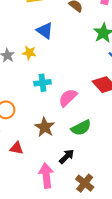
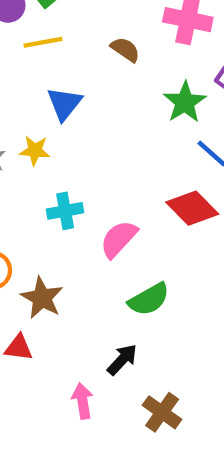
blue triangle: (45, 31) -> (64, 104), turned 36
brown star: (45, 127) -> (42, 298), moved
pink arrow: (46, 176) -> (82, 401), size x0.7

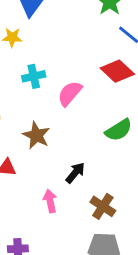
brown star: (42, 298) -> (36, 135), moved
green semicircle: (149, 299) -> (119, 130), moved

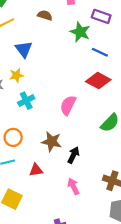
cyan cross: (34, 76) -> (26, 101), moved
black arrow: (75, 173) -> (73, 155), moved

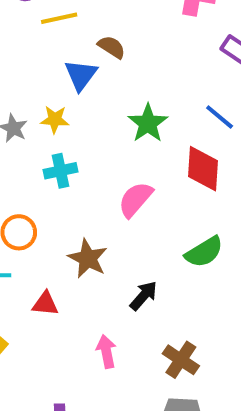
brown semicircle: (45, 15) -> (112, 47), moved
green star: (80, 32) -> (148, 123), moved
red diamond: (98, 81) -> (203, 169), turned 50
black arrow: (73, 155) -> (144, 296), moved

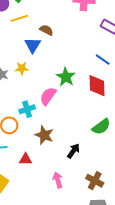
green star: (148, 123) -> (66, 77), moved
cyan cross: (61, 171) -> (27, 109), moved
pink semicircle: (135, 199) -> (48, 96), moved

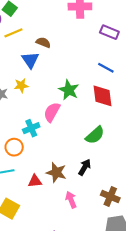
green semicircle: (101, 127) -> (95, 135), moved
brown star: (44, 135) -> (56, 172), moved

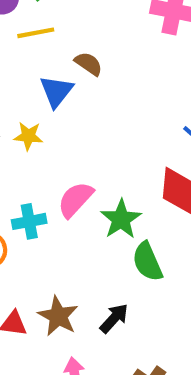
green star: (69, 90) -> (121, 219), moved
green semicircle: (95, 135) -> (147, 262), turned 96

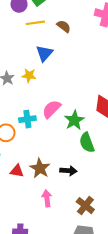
brown semicircle: (89, 64) -> (64, 26), moved
black arrow: (114, 318) -> (68, 171), turned 49

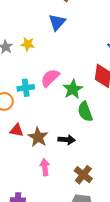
blue triangle: (44, 53) -> (57, 22), moved
red triangle: (17, 171) -> (17, 130), moved

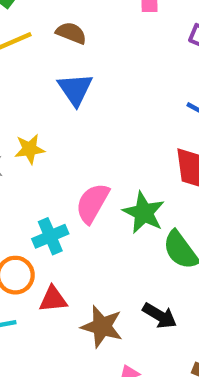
red triangle: (17, 130) -> (53, 299), moved
black arrow: (67, 140) -> (160, 316), turned 42

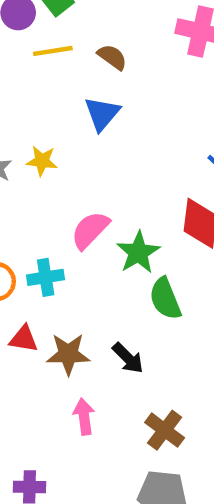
cyan cross: (50, 236) -> (46, 277), moved
red triangle: (53, 299) -> (24, 339), moved
brown star: (102, 327) -> (68, 354), turned -30

